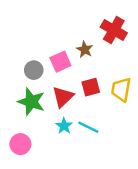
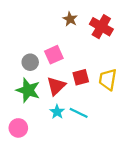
brown star: (85, 49) -> (70, 19), moved

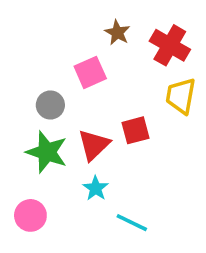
pink square: (54, 55) -> (90, 72), moved
yellow trapezoid: (108, 79) -> (181, 96), moved
cyan line: (79, 113) -> (132, 223), moved

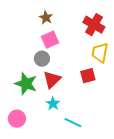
brown star: (117, 33) -> (46, 18), moved
gray circle: (50, 105) -> (42, 59), moved
red square: (135, 130) -> (88, 76), moved

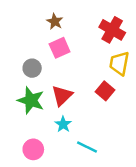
gray circle: (42, 59) -> (32, 68), moved
red square: (88, 76) -> (105, 91), turned -35
pink circle: (17, 119) -> (33, 149), moved

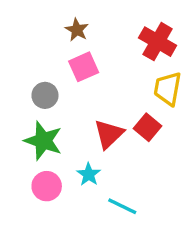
red triangle: (62, 96) -> (109, 134), moved
pink circle: (33, 149) -> (47, 186), moved

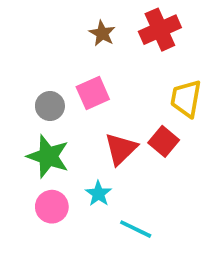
brown star: (77, 30) -> (102, 33), moved
red cross: (158, 42) -> (160, 30), moved, turned 36
pink square: (84, 67) -> (93, 93), moved

